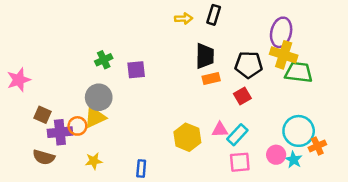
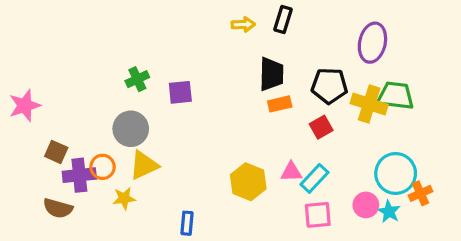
yellow cross: (284, 55) -> (369, 104), moved
yellow triangle: (95, 117) -> (144, 165), moved
yellow star: (94, 161) -> (124, 198), moved

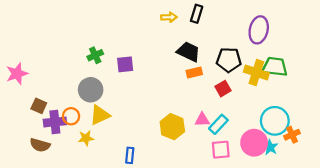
black trapezoid: (271, 74) -> (188, 52), turned -65
pink circle: (366, 205) -> (254, 143), size x1.5

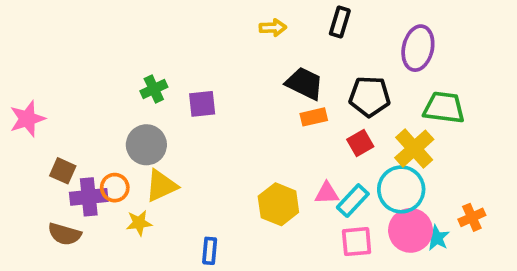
black rectangle: (197, 14) -> (340, 22), moved
yellow cross: (256, 72) -> (414, 149), moved, turned 30
cyan circle: (275, 121) -> (401, 189), moved

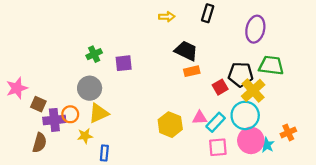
black pentagon: (370, 96) -> (241, 75), moved
pink star: (27, 119) -> (17, 88), moved
brown semicircle: (65, 234) -> (40, 143), turned -90
blue rectangle: (210, 251) -> (104, 153), moved

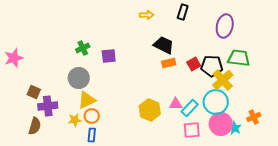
red square: (220, 87) -> (194, 64), moved
pink star: (17, 88) -> (14, 58), moved
orange circle: (70, 114) -> (92, 116), moved

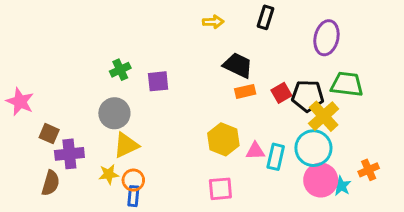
pink star: (14, 58) -> (20, 102), moved, turned -30
cyan rectangle: (190, 108) -> (276, 157), turned -30
yellow hexagon: (150, 110) -> (223, 139), moved
orange circle: (92, 116) -> (133, 180), moved
pink square: (192, 130) -> (220, 189), moved

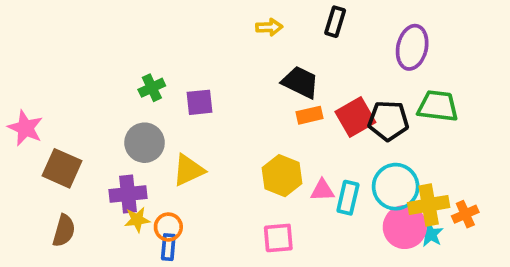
red square: (281, 93) -> (355, 117), size x1.5
yellow cross: (324, 116) -> (429, 205), moved, turned 32
brown square: (49, 134) -> (62, 168), size x1.5
yellow triangle: (126, 145) -> (188, 170), moved
purple cross: (69, 154) -> (128, 194), moved

